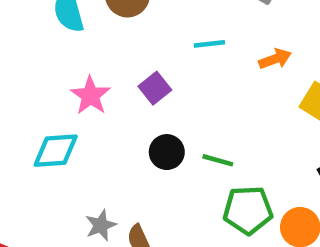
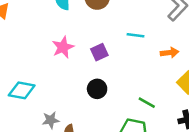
cyan diamond: (56, 151) -> (22, 90), moved
green line: (218, 160) -> (147, 103), moved

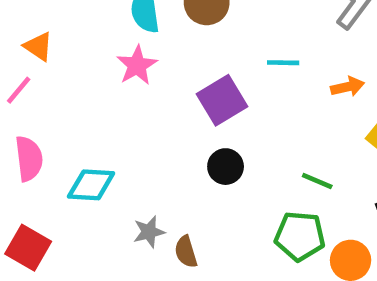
pink star: (63, 47) -> (137, 65), moved
purple square: (99, 52) -> (222, 100), size x1.5

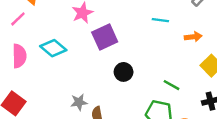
purple square: (222, 100) -> (105, 37), moved
cyan diamond: (91, 185) -> (53, 48), moved, turned 30

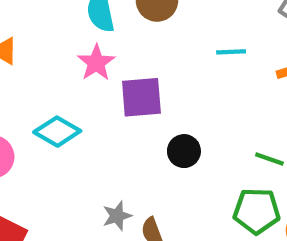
purple square: (105, 37) -> (141, 97), turned 30

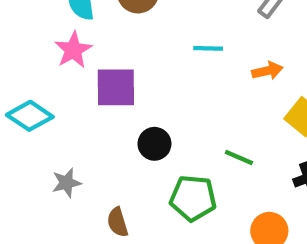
green pentagon: (257, 211) -> (193, 198), moved
gray star: (117, 216) -> (66, 183), moved

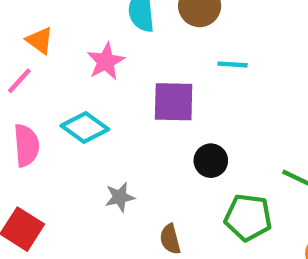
cyan line: (208, 48) -> (232, 64), moved
pink star: (73, 50) -> (106, 61), moved

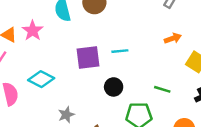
pink star: (106, 61) -> (33, 31), moved
cyan line: (232, 64) -> (120, 51), moved

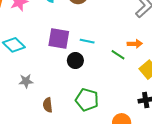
black circle: (114, 87) -> (75, 60), moved
green line: (162, 89) -> (118, 55), moved

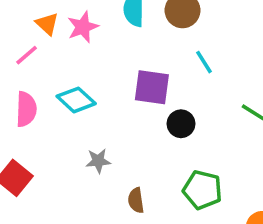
cyan line: (87, 41) -> (204, 62), moved, turned 48

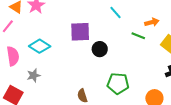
cyan line: (204, 62) -> (115, 13), moved
gray star: (98, 161) -> (34, 75), moved

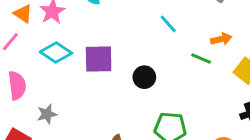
purple square: (80, 32) -> (99, 59), moved
cyan diamond: (40, 46) -> (56, 52), moved

